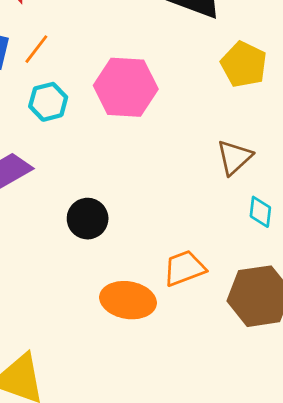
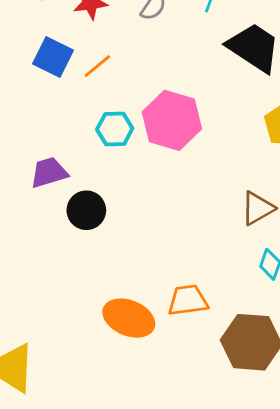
cyan hexagon: (48, 102) -> (115, 129), moved
black circle: (88, 219) -> (86, 210), moved

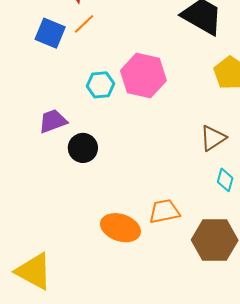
orange line: (97, 66) -> (84, 24), moved

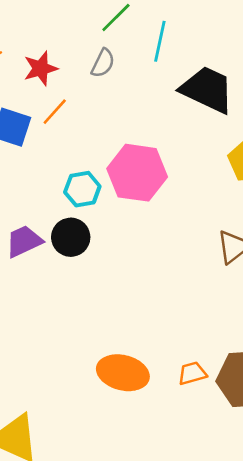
black circle: (83, 148) -> (71, 237), moved
orange trapezoid: (164, 211) -> (192, 373), moved, size x0.7

